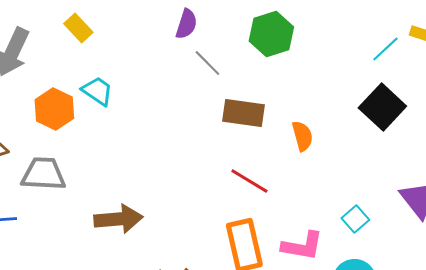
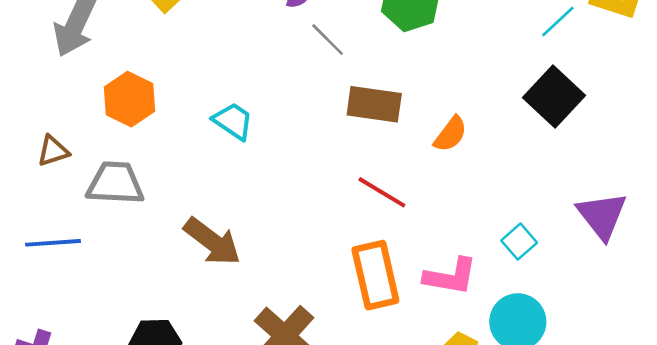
cyan trapezoid: (97, 91) -> (233, 121), moved
orange semicircle: (302, 136) -> (451, 134), turned 52
brown arrow: (118, 219) -> (212, 242), turned 42

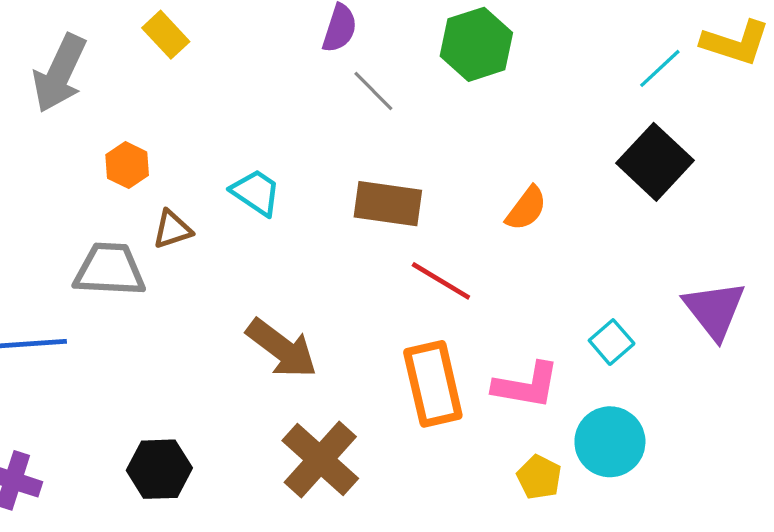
orange hexagon: (129, 99) -> (127, 165), size x0.7
brown rectangle: (374, 104) -> (388, 204), moved
brown triangle: (53, 151) -> (172, 229), moved
brown arrow: (212, 242) -> (282, 348), moved

